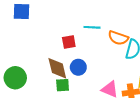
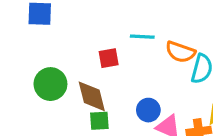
blue circle: (78, 67) -> (148, 110), moved
green circle: (15, 78) -> (50, 84), moved

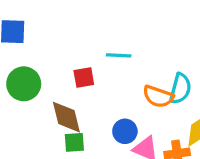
orange semicircle: (180, 52) -> (158, 96), moved
green circle: (50, 84) -> (24, 84), moved

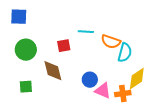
orange semicircle: (158, 96) -> (111, 42), moved
green square: (74, 142) -> (26, 87), moved

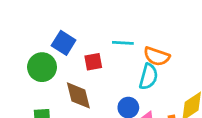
blue square: (19, 17) -> (64, 43), moved, turned 30
cyan semicircle: (125, 53) -> (149, 77), moved

